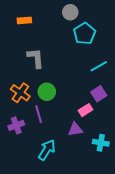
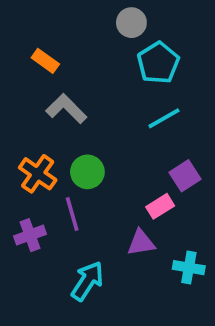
orange rectangle: (24, 20) -> (45, 61), moved, turned 40
gray L-shape: (36, 58) -> (66, 109), turned -40
cyan line: (99, 66) -> (164, 118), moved

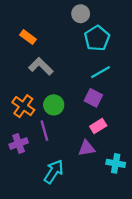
purple square: (185, 176) -> (93, 98), moved, turned -30

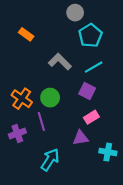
gray L-shape: (41, 66) -> (60, 62), moved

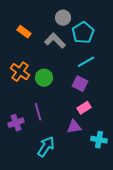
gray circle: (75, 13) -> (63, 18), moved
gray L-shape: (60, 62) -> (55, 41), moved
green circle: (50, 98) -> (44, 78), moved
orange cross: (22, 99) -> (20, 72), moved

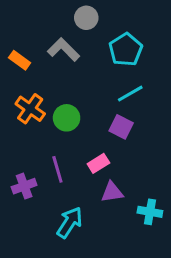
gray circle: (63, 18) -> (86, 18), moved
orange rectangle: (24, 32) -> (20, 60), moved
gray L-shape: (55, 41) -> (64, 50), moved
pink rectangle: (84, 108) -> (98, 163), moved

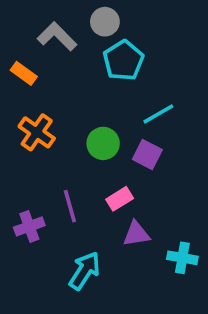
gray L-shape: (64, 50) -> (57, 36), moved
cyan pentagon: (126, 50) -> (123, 60), moved
green circle: (67, 118) -> (103, 143), moved

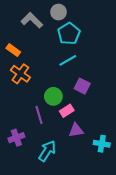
orange rectangle: (24, 73) -> (13, 50), moved
cyan line: (158, 114) -> (68, 60), moved
green circle: (103, 143) -> (53, 96), moved
purple cross: (29, 226) -> (16, 138), moved

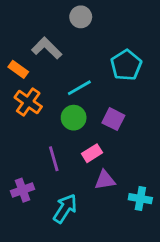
gray L-shape: (32, 20) -> (47, 48), moved
cyan pentagon: (69, 34) -> (126, 65), moved
cyan line: (68, 60) -> (79, 88), moved
green circle: (53, 96) -> (74, 118), moved

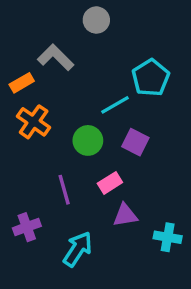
orange rectangle: (18, 69) -> (22, 83), turned -66
cyan line: (79, 88) -> (115, 105), moved

